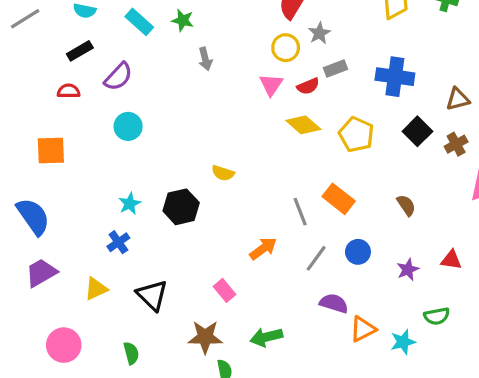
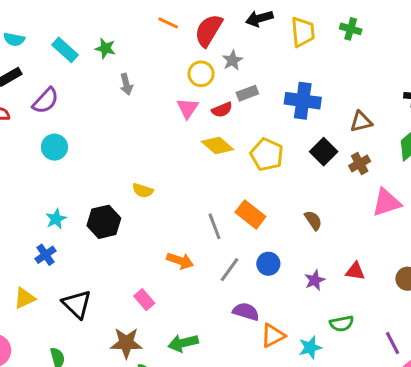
orange arrow: (263, 249) -> (180, 261), turned 55

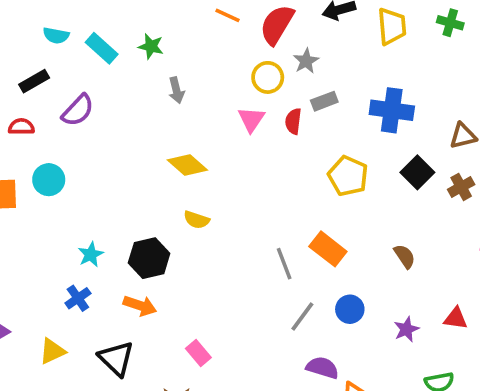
cyan semicircle: (14, 39) -> (56, 35), moved
red semicircle: (222, 110) -> (293, 121), turned 120
yellow diamond: (217, 146) -> (187, 165), moved
cyan circle: (54, 147) -> (49, 180), moved
orange arrow: (180, 261) -> (140, 306), moved

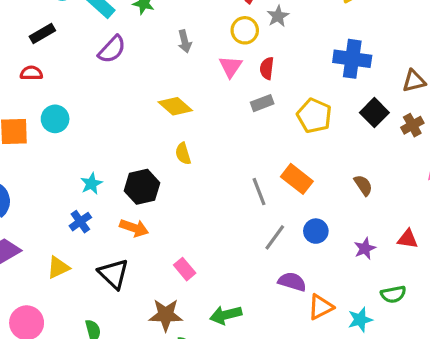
gray arrow: (176, 90) -> (185, 41), moved
gray rectangle: (324, 101) -> (262, 103), moved
purple semicircle: (78, 110) -> (112, 49), moved
yellow semicircle: (197, 220) -> (183, 154), turned 55

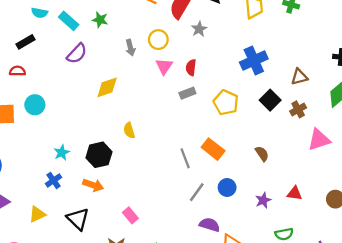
yellow circle: (245, 30) -> (158, 40), moved
blue cross: (352, 59) -> (254, 61), turned -32
yellow diamond: (175, 106) -> (107, 87), moved, turned -60

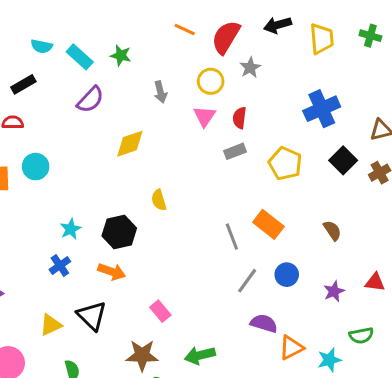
yellow circle: (158, 40) -> (211, 81), moved
yellow triangle: (37, 214) -> (51, 325), moved

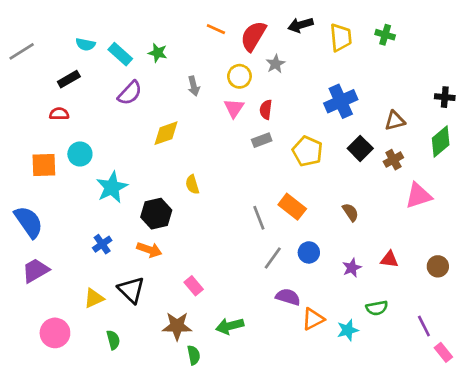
cyan star: (71, 229) -> (112, 187), moved, size x1.6

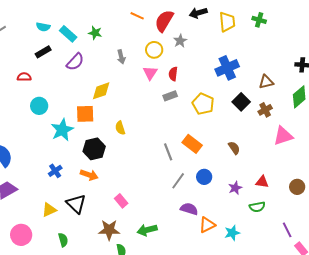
black rectangle: (69, 79) -> (43, 52), moved
orange square: (44, 165) -> (85, 114), moved
green semicircle: (377, 308) -> (257, 207), moved

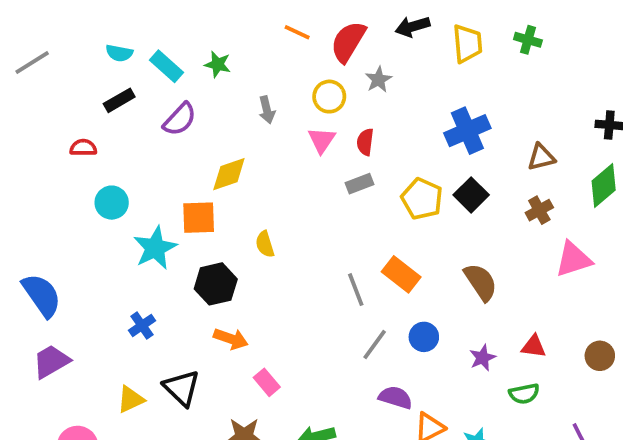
black square: (241, 102) -> (471, 195), moved
brown semicircle: (234, 148) -> (481, 282), size x1.5
orange arrow: (89, 175) -> (231, 339), moved

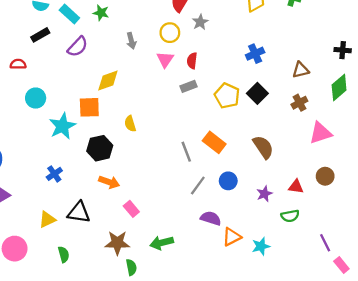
blue cross: (467, 131) -> (255, 54), size x0.7
brown circle: (600, 356) -> (325, 176), moved
black triangle: (182, 388) -> (79, 212), turned -35

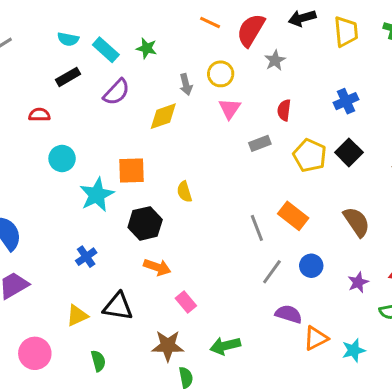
yellow circle: (170, 33) -> (221, 74), moved
red semicircle: (192, 61) -> (284, 110), moved
yellow diamond: (108, 80) -> (163, 116), moved

